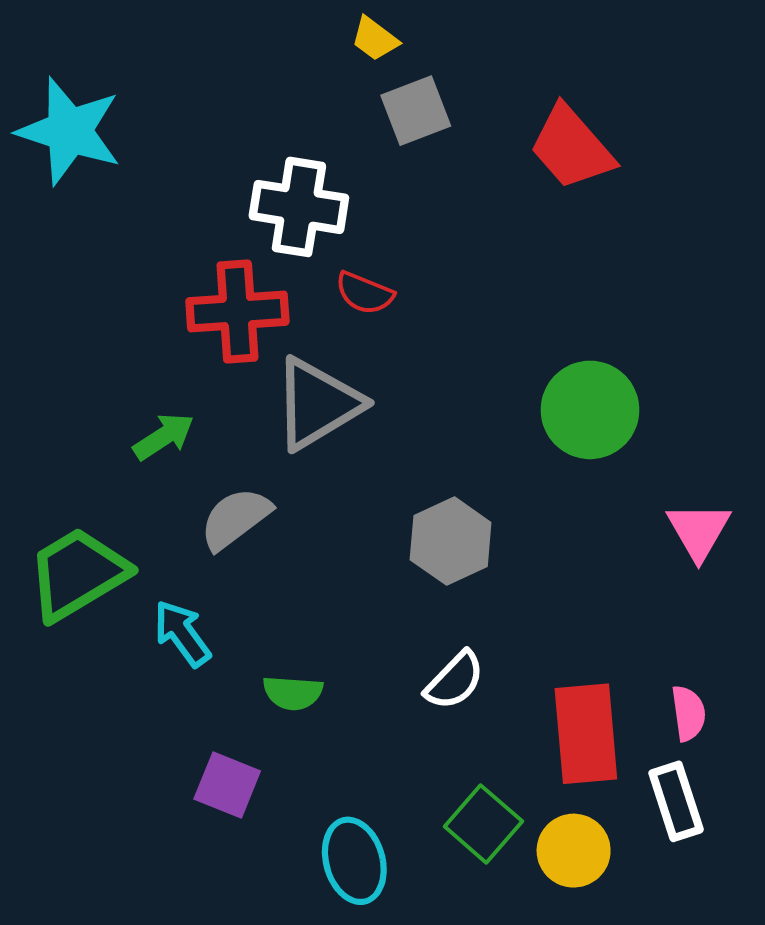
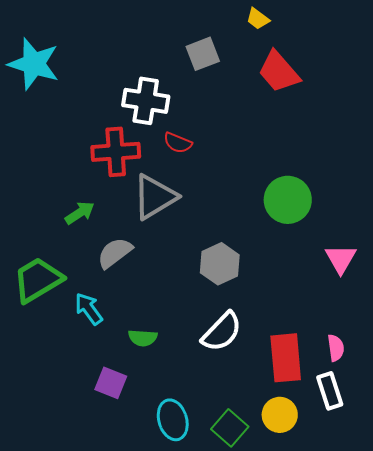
yellow trapezoid: (375, 39) -> (258, 19), moved
white semicircle: (455, 680) -> (222, 332), size x1.4
green square: (483, 824) -> (230, 428), moved

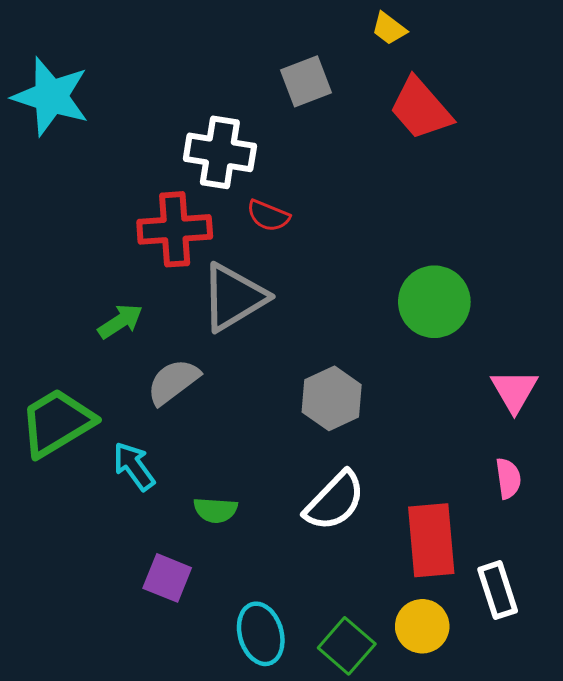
pink semicircle: (336, 348) -> (508, 478), moved

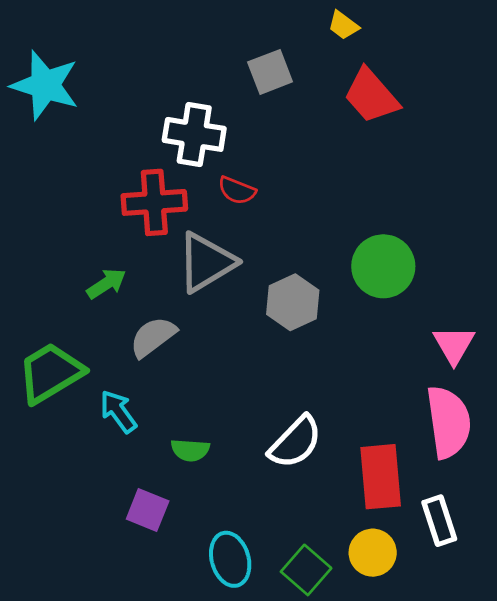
gray hexagon: (332, 398) -> (293, 302), moved
pink semicircle: (508, 478) -> (449, 422), size x2.0

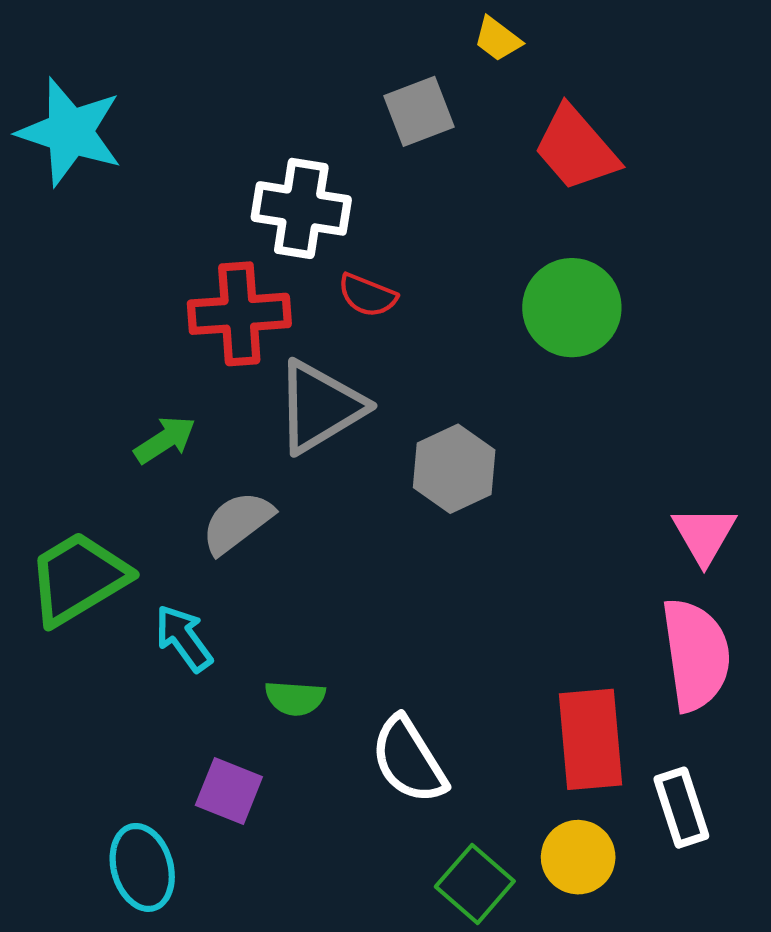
yellow trapezoid: (343, 25) -> (498, 39), moved
green circle: (383, 266) -> (572, 308), moved
white semicircle: (295, 442) -> (409, 760), moved, turned 104
cyan ellipse: (230, 559) -> (142, 867), moved

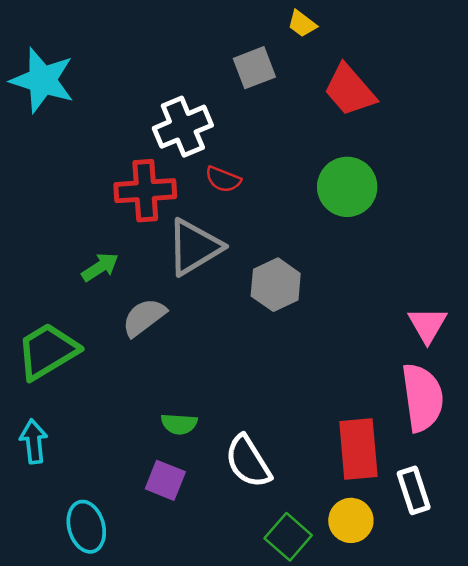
white cross: (301, 208) -> (183, 127), turned -32
cyan arrow: (184, 638) -> (34, 441), moved, turned 30
purple square: (229, 791) -> (165, 480), moved

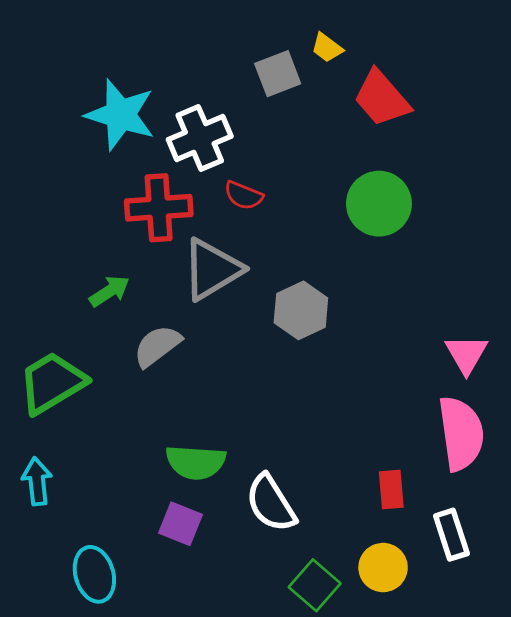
yellow trapezoid: (302, 24) -> (327, 48), moved
cyan star: (42, 80) -> (120, 115), moved
green semicircle: (179, 424) -> (196, 462), size x1.5
red rectangle: (358, 449) -> (391, 490), size x0.6

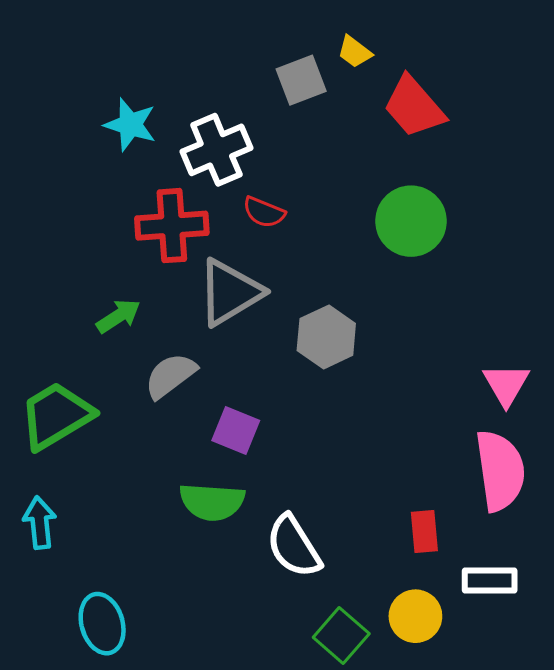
cyan star: (120, 115) -> (130, 125), size x0.7
purple square: (181, 524) -> (236, 431), moved
white rectangle: (451, 535) -> (490, 581), turned -72

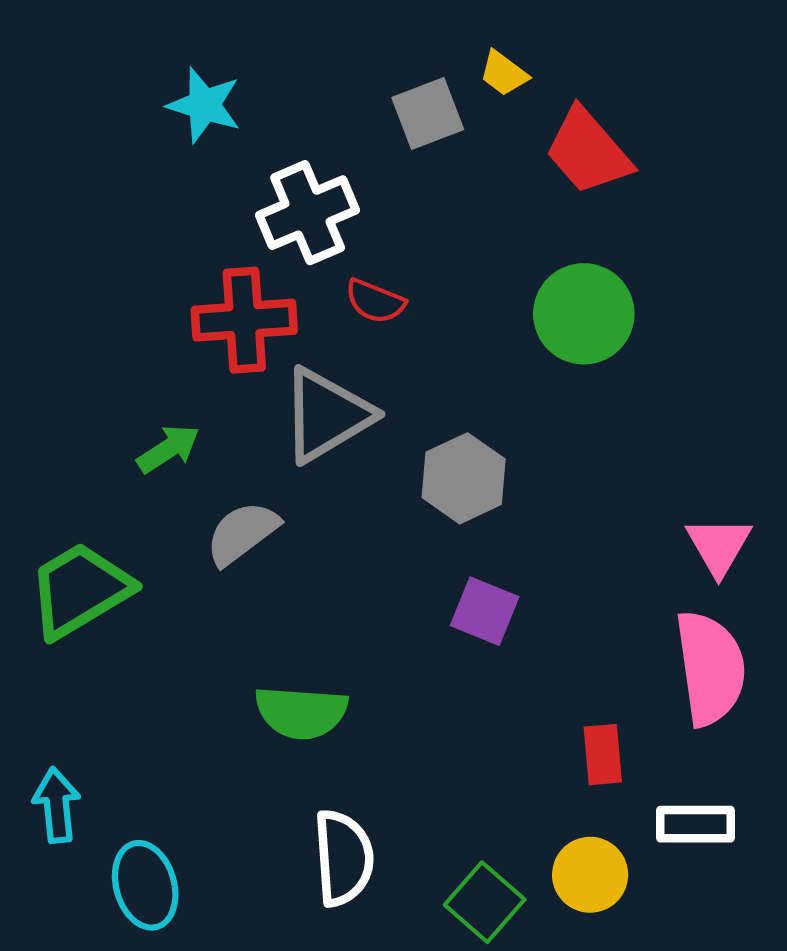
cyan star: (130, 125) -> (204, 105), moved
purple square: (236, 431) -> (485, 611), moved
cyan arrow: (40, 523) -> (57, 805), moved
white semicircle: (294, 546) -> (343, 858), moved, turned -152

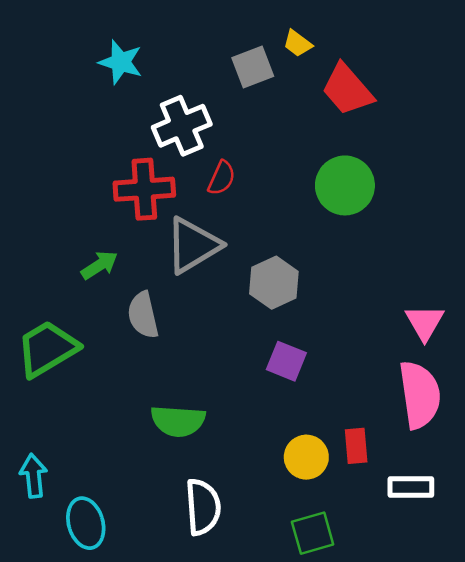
red semicircle: (375, 301) -> (222, 178), turned -88
gray semicircle: (242, 533) -> (143, 315), turned -66
yellow circle: (590, 875) -> (306, 457), moved
green square: (485, 902) -> (313, 533), moved, turned 33

